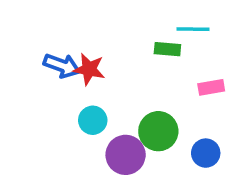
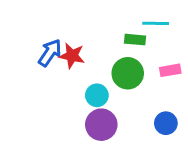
blue arrow: (62, 66) -> (50, 53), turned -76
cyan circle: (93, 120) -> (97, 95), moved
green circle: (158, 131) -> (128, 73), moved

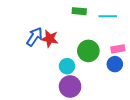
green rectangle: (135, 40) -> (79, 11), moved
blue circle: (166, 123) -> (115, 64), moved

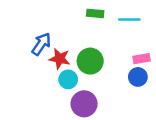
red star: (50, 39) -> (60, 59), moved
green circle: (88, 51) -> (90, 61), moved
cyan circle: (67, 66) -> (68, 79), moved

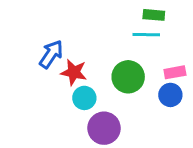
green rectangle: (95, 13) -> (154, 15), moved
cyan line: (129, 20) -> (146, 35), moved
green circle: (90, 61) -> (128, 77), moved

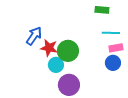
cyan line: (146, 35) -> (111, 33), moved
green circle: (128, 77) -> (68, 51), moved

